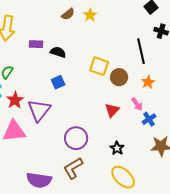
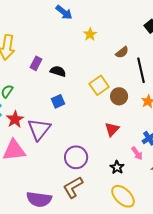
brown semicircle: (68, 14) -> (122, 52), moved
purple rectangle: (36, 44) -> (36, 63), turned -64
yellow square: (99, 66) -> (99, 85), turned 36
pink arrow: (137, 104) -> (137, 153), moved

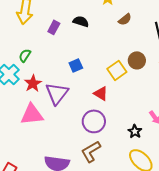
brown semicircle: (122, 52) -> (125, 19), moved
black semicircle: (58, 71) -> (81, 21), moved
yellow square: (99, 85) -> (117, 70), moved
red triangle: (112, 129) -> (101, 93), moved, turned -42

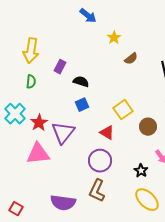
black semicircle: (81, 21) -> (81, 82), moved
green semicircle: (25, 55) -> (31, 82), moved, turned 152
brown circle: (137, 60) -> (148, 127), moved
brown L-shape: (91, 151) -> (97, 191), turned -35

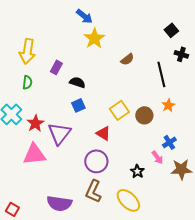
yellow star: (114, 38) -> (94, 38), moved, size x1.5
brown circle: (148, 127) -> (144, 115), moved
yellow ellipse: (147, 200) -> (128, 200), moved

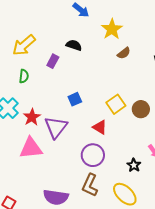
yellow star: (94, 38) -> (112, 29), moved
yellow arrow: (27, 51) -> (24, 45), turned 40
black semicircle: (77, 82) -> (74, 45), moved

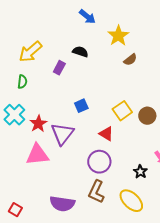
green semicircle: (24, 76) -> (22, 82), moved

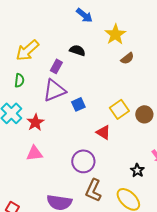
purple triangle: (62, 134) -> (54, 90), moved, turned 30
pink triangle: (37, 155) -> (34, 153), size x0.7
purple circle: (99, 162) -> (83, 161), moved

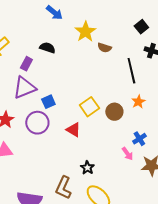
brown semicircle: (127, 58) -> (104, 48), moved, turned 56
purple circle: (83, 161) -> (37, 123), moved
black star: (137, 170) -> (87, 168), moved

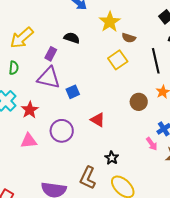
purple triangle: (24, 88) -> (49, 78), turned 35
yellow square: (89, 107) -> (118, 60), moved
purple circle: (37, 123) -> (62, 131), moved

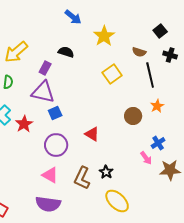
brown semicircle: (129, 38) -> (139, 52), moved
blue square: (73, 92) -> (55, 113), moved
pink triangle: (29, 141) -> (50, 175), moved, turned 36
brown L-shape: (88, 178) -> (82, 178), moved

